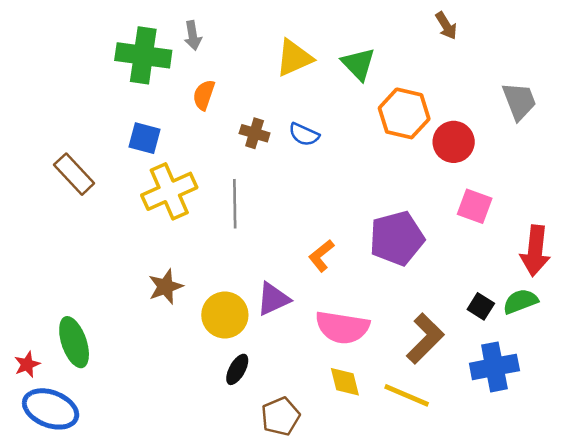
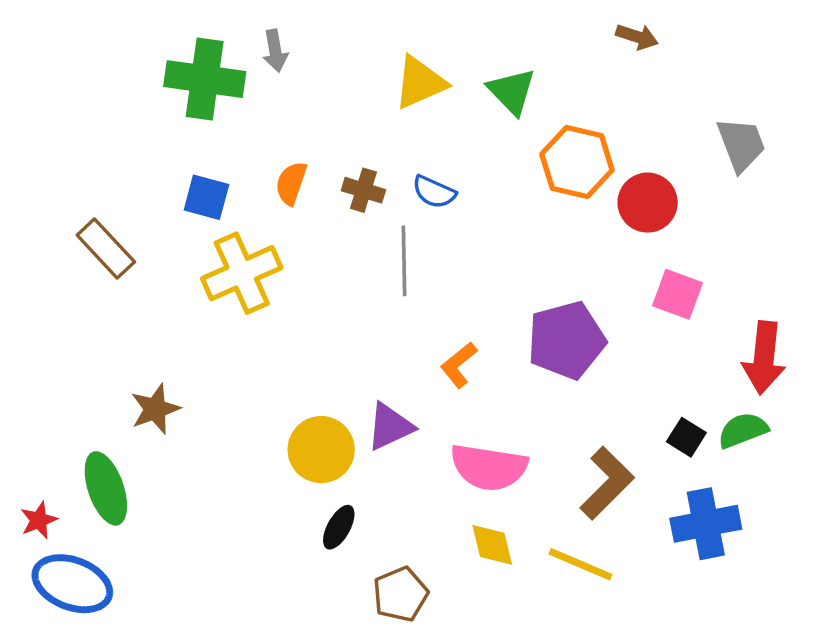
brown arrow: (446, 26) -> (637, 37), turned -40
orange semicircle: (204, 95) -> (291, 183), moved
gray line: (235, 204) -> (404, 261), moved
brown star: (166, 287) -> (155, 409), moved

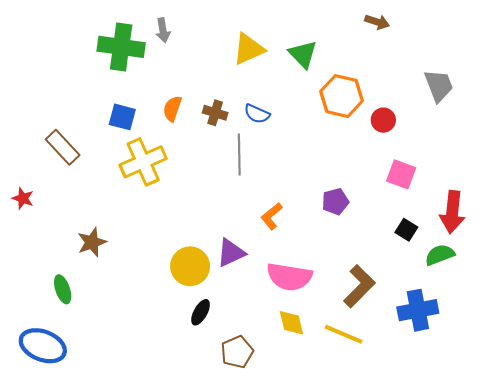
red circle: (648, 203) -> (383, 120), size x0.7
purple pentagon: (566, 340) -> (335, 202), size x0.6
black square: (686, 437) -> (406, 230), moved
green ellipse: (106, 488) -> (63, 289), size x0.7
red star: (39, 520) -> (23, 198), moved, turned -30

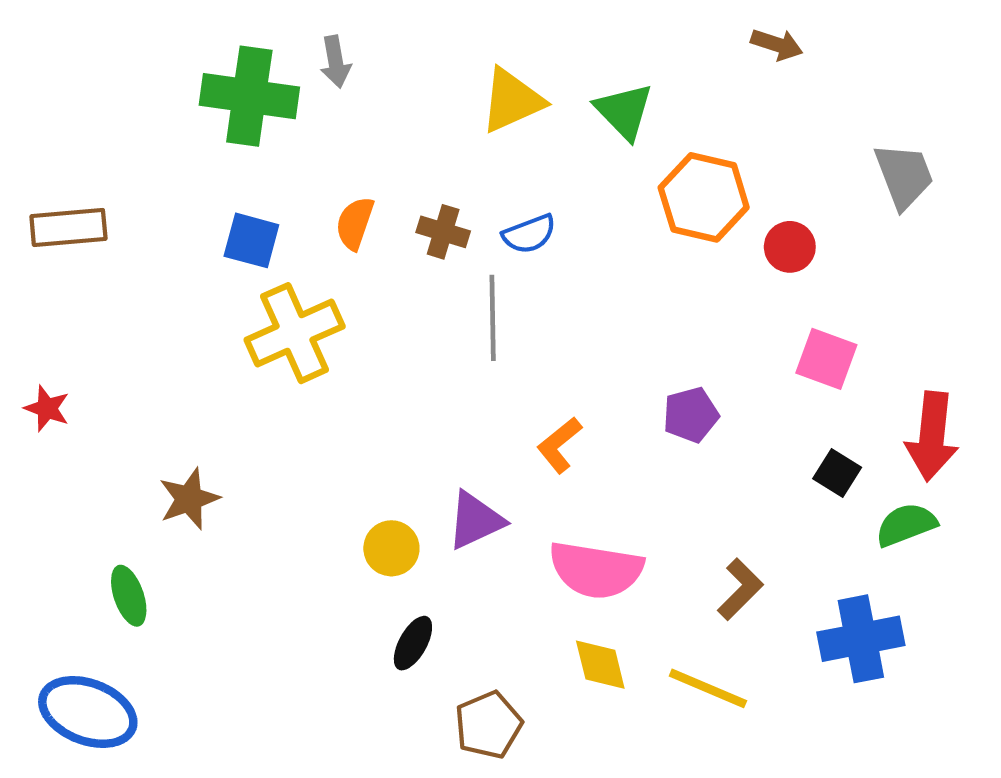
blue semicircle: (257, 114) -> (529, 234), turned -45
brown rectangle: (63, 147) -> (68, 228), moved, turned -52
yellow circle: (190, 266) -> (391, 548), size x0.7
brown L-shape: (359, 286) -> (740, 589), size x0.7

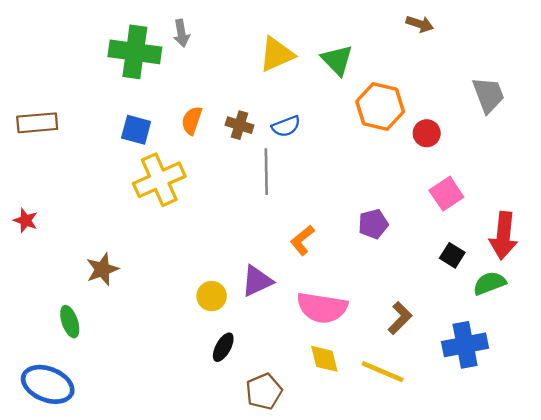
pink square: (826, 359) -> (446, 194), turned 36

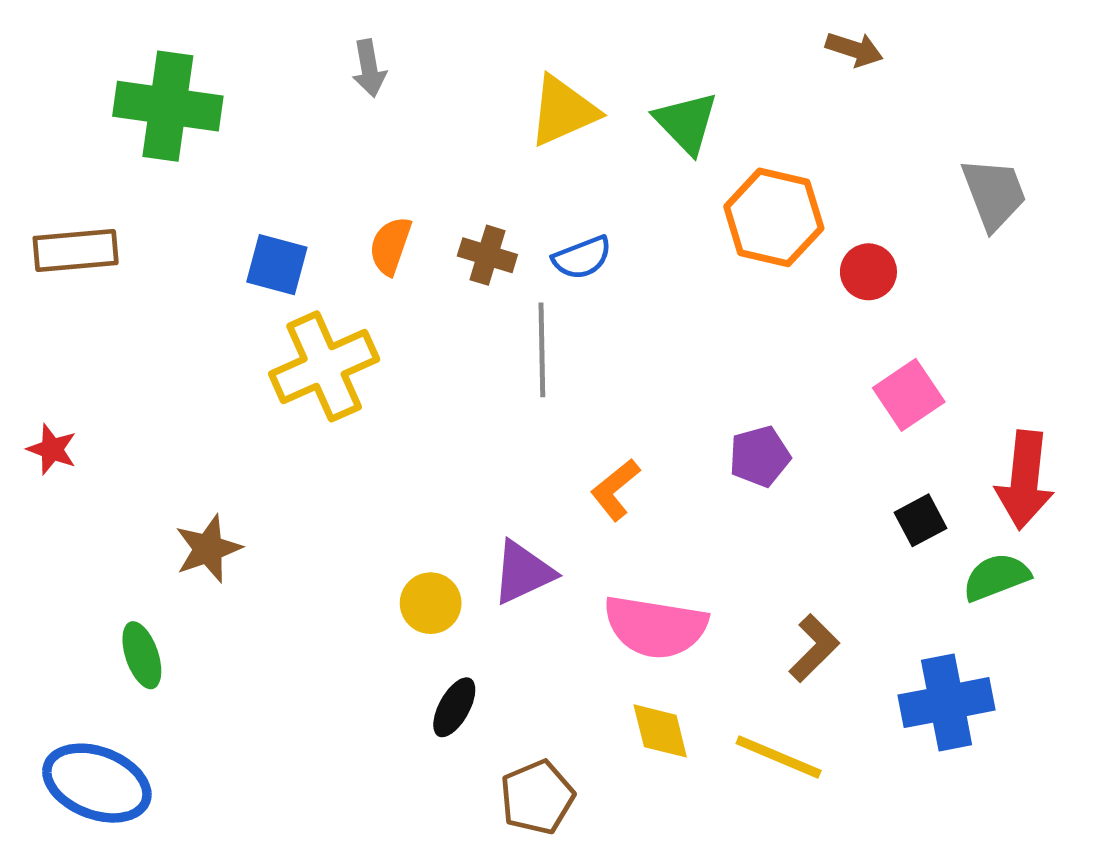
green cross: (135, 52) -> (168, 106), moved
black square: (452, 255) -> (921, 520), turned 30

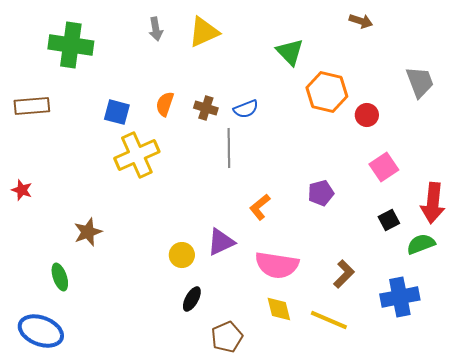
yellow triangle: (563, 111) -> (204, 32), moved

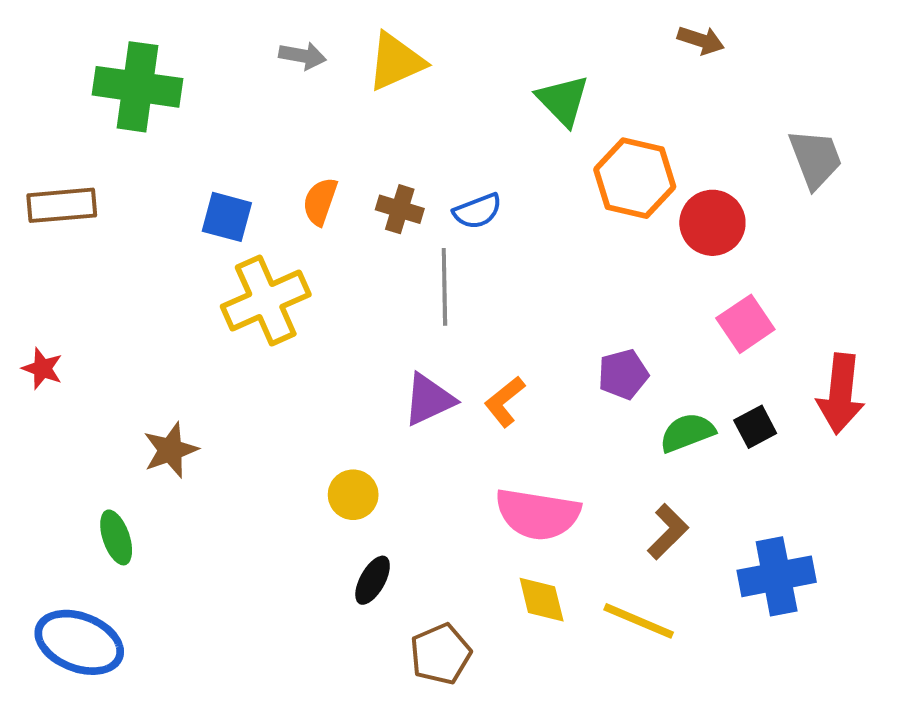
gray arrow: (156, 29) -> (303, 56), turned -70
red circle: (367, 115) -> (712, 223), size x1.4
purple triangle: (221, 242) -> (429, 400), moved
green semicircle: (421, 244) -> (687, 433), moved

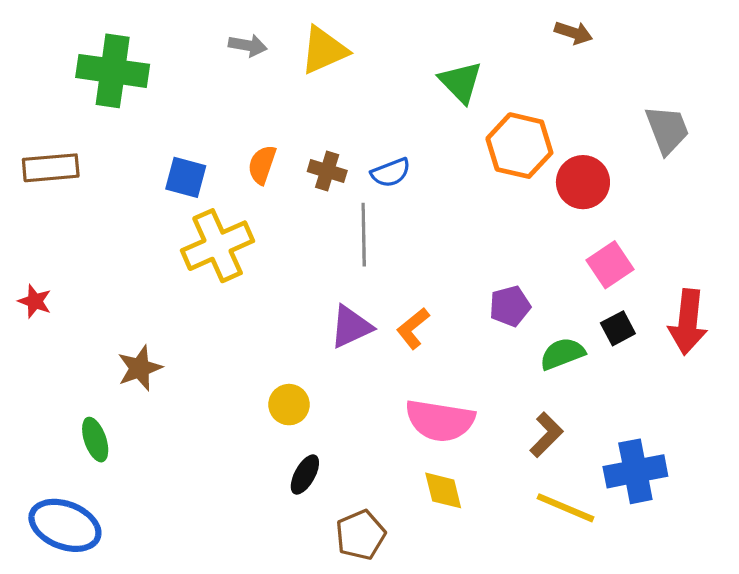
black square: (755, 427) -> (618, 328), moved
yellow line: (639, 621) -> (566, 508), moved

